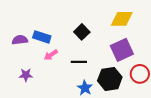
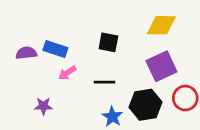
black square: (82, 32) -> (108, 42), turned -35
purple star: (26, 75) -> (43, 106), moved

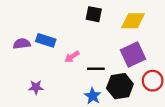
black square: (108, 42) -> (94, 14), moved
pink arrow: (67, 73) -> (72, 57), moved
black line: (104, 82) -> (96, 69), moved

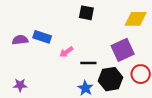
yellow diamond: (133, 21) -> (136, 19), moved
purple star: (36, 87) -> (20, 85), moved

